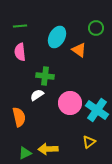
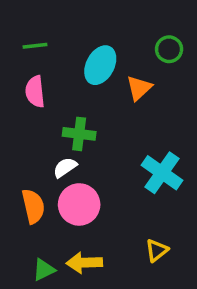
orange triangle: (79, 50) -> (139, 88), turned 42
pink circle: (70, 103) -> (79, 204), moved
cyan cross: (97, 110) -> (162, 173), moved

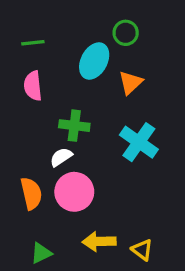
green circle: (169, 49) -> (126, 33), moved
cyan cross: (162, 173) -> (139, 142), moved
yellow triangle: (157, 250) -> (142, 250), moved, turned -45
yellow arrow: (84, 263) -> (99, 241), moved

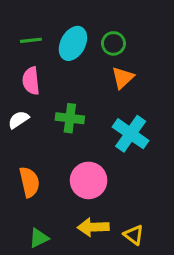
green circle: (126, 33) -> (113, 43), moved
cyan ellipse: (94, 61) -> (73, 43), moved
white semicircle: (61, 157) -> (19, 120), moved
pink circle: (74, 192) -> (89, 180), moved

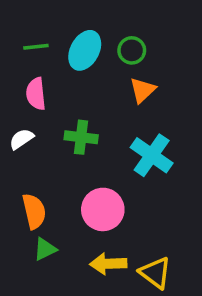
yellow triangle: (134, 235) -> (155, 273), size x1.4
green triangle: (39, 238) -> (45, 249), moved

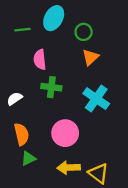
cyan ellipse: (85, 50) -> (54, 18), moved
pink semicircle: (36, 94) -> (40, 60), moved
white semicircle: (21, 139) -> (15, 99), moved

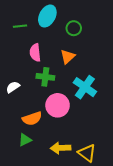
orange triangle: (90, 57) -> (68, 57), moved
pink circle: (65, 133) -> (58, 105), moved
orange semicircle: (21, 134) -> (32, 119), moved, turned 84

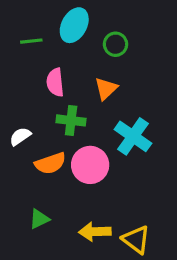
orange semicircle: (32, 119) -> (50, 163), moved

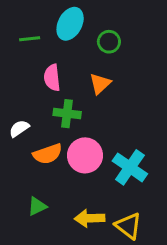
cyan cross: (133, 136) -> (130, 167), moved

